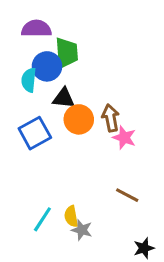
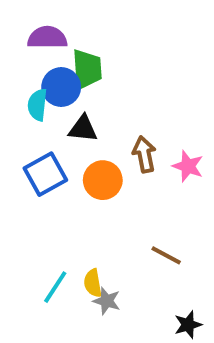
orange circle: (79, 119) -> (103, 180), moved
pink star: (124, 138) -> (188, 166), moved

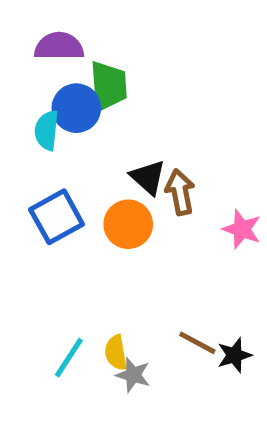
black triangle: (83, 129) -> (148, 177), moved, turned 36
pink star: (188, 166) -> (242, 229), moved
brown line: (166, 255) -> (197, 343), moved
black star: (188, 325) -> (234, 355), moved

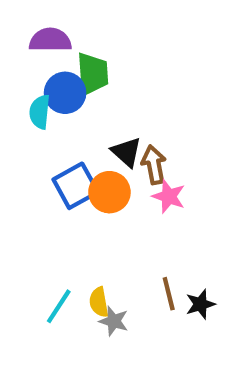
blue square: (57, 217) -> (76, 186), moved
pink star: (242, 229) -> (169, 196), moved
brown line: (197, 343) -> (169, 294), turned 48

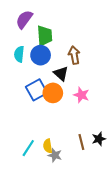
purple semicircle: (50, 40) -> (24, 19), turned -54
blue circle: (65, 93) -> (41, 55), moved
brown arrow: (154, 165) -> (74, 55), moved
black star: (200, 304) -> (99, 139), moved

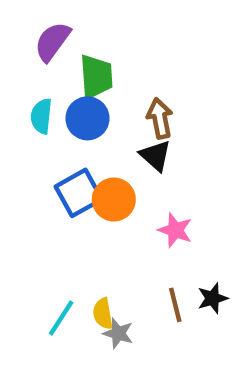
black triangle: (61, 74) -> (155, 156), moved
pink star: (81, 95) -> (175, 230), moved

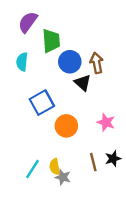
blue circle: (87, 118) -> (70, 62), moved
brown arrow: (160, 118) -> (97, 63), moved
orange circle: (114, 200) -> (66, 126), moved
pink star: (175, 230) -> (106, 122), moved

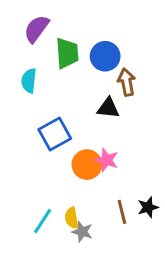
blue circle: (70, 62) -> (105, 56), moved
black triangle: (83, 83) -> (108, 108), turned -36
pink star: (106, 122) -> (107, 160), moved

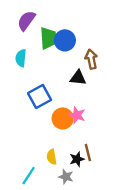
blue circle: (105, 56) -> (65, 40), moved
black star: (148, 207) -> (77, 159), moved
cyan line: (43, 221) -> (29, 176), moved
gray star: (82, 232) -> (66, 177), moved

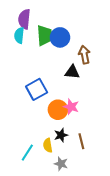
purple semicircle: (26, 21) -> (24, 19), turned -30
cyan semicircle: (21, 58) -> (19, 35), moved
black star: (77, 159) -> (61, 135), moved
cyan line: (29, 176) -> (27, 153), moved

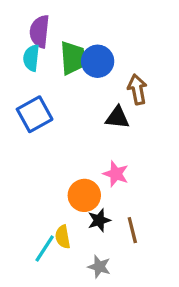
blue square: (37, 89) -> (35, 114), moved
orange circle: (58, 110) -> (84, 195), moved
yellow semicircle: (48, 145) -> (63, 237), moved

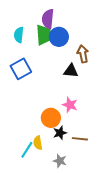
purple semicircle: (40, 31) -> (48, 19), moved
brown line: (132, 230) -> (80, 139), turned -70

